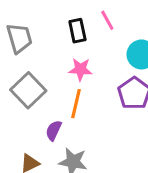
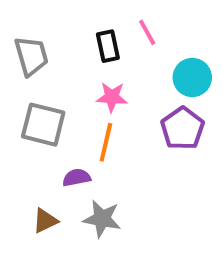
gray square: (28, 90) -> (43, 125), turned -32
purple semicircle: (54, 130) -> (77, 178), turned 54

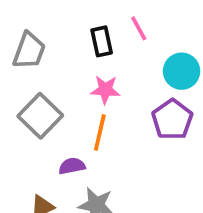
gray trapezoid: (31, 56) -> (29, 51), turned 36
gray square: (43, 125) -> (40, 116), turned 30

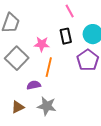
black rectangle: (102, 41) -> (66, 36), moved
pink star: (105, 90) -> (42, 44), moved

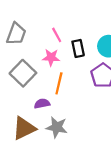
pink line: (70, 11) -> (57, 35), moved
brown triangle: (18, 107) -> (24, 128), size x1.6

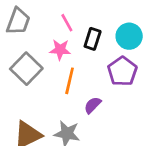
black rectangle: (78, 48) -> (93, 39), turned 30
purple semicircle: (42, 104) -> (93, 105), moved, turned -35

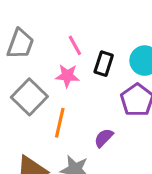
orange line: (70, 81) -> (60, 123), moved

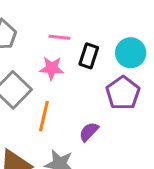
pink line: (75, 45) -> (59, 37), turned -55

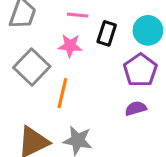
purple semicircle: (89, 132) -> (136, 108), moved, turned 30

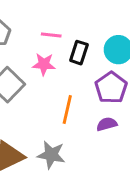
orange line: (62, 93) -> (67, 110), moved

